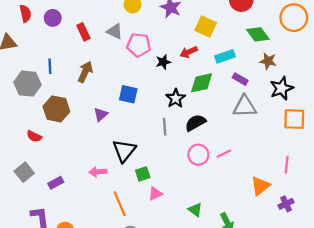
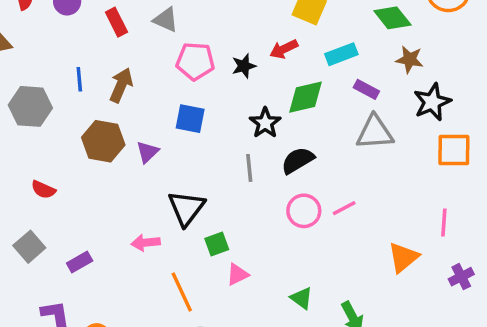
pink pentagon: (139, 45) -> (195, 61), moved
blue line: (50, 66) -> (79, 79), moved
brown hexagon: (56, 109) -> (103, 141), moved
purple cross: (286, 204) -> (461, 277), moved

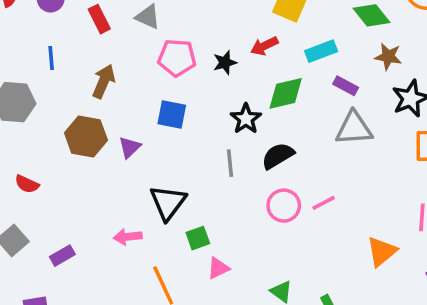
blue line: (79, 79) -> (51, 58), moved

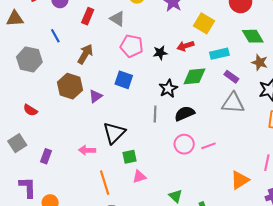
red rectangle: (99, 19) -> (88, 16), turned 42
blue line: (51, 58) -> (55, 36), turned -32
purple rectangle: (62, 256) -> (46, 156), turned -48

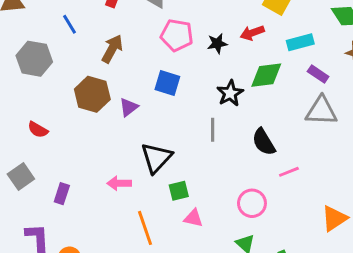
black semicircle: (185, 114) -> (264, 142), moved, turned -96
pink circle: (184, 144) -> (252, 203), moved
pink triangle: (139, 177) -> (193, 218), turned 32

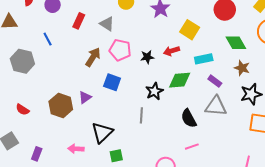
brown arrow: (112, 49) -> (93, 57), moved
brown hexagon: (92, 94) -> (61, 105), moved
black semicircle: (264, 142) -> (189, 118), moved

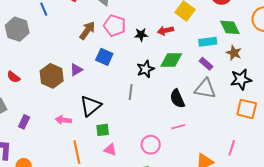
cyan rectangle: (204, 59) -> (208, 42), moved

